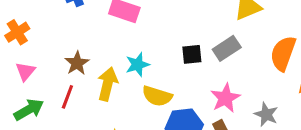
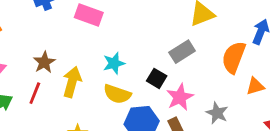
black square: (192, 54) -> (157, 78), moved, turned 36
cyan star: (137, 65) -> (114, 63), moved

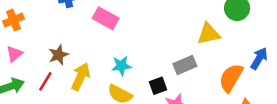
black square: (157, 78) -> (158, 86), turned 30

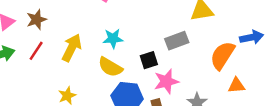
brown star: (58, 55) -> (36, 20), moved
blue arrow: (259, 58) -> (252, 37), turned 45

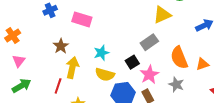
brown star: (36, 20) -> (61, 46), moved
red line: (36, 51) -> (58, 86), moved
orange semicircle: (222, 55) -> (179, 58), moved, turned -40

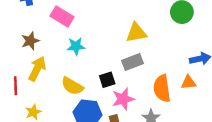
yellow triangle: (162, 15) -> (136, 33), moved
cyan star: (101, 53) -> (76, 46), moved
orange triangle: (202, 64) -> (189, 82), moved
red line: (58, 86) -> (16, 86), turned -35

